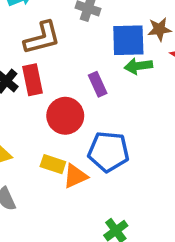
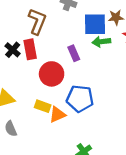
brown L-shape: (42, 38) -> (37, 21), turned -55

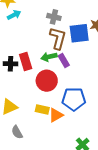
brown L-shape: (37, 21) -> (58, 38), moved
green arrow: (101, 42) -> (49, 57), moved
black cross: (13, 50) -> (11, 64), turned -32

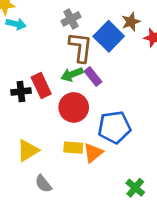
cyan arrow: (14, 15) -> (16, 24), turned 48
gray cross: (54, 17) -> (71, 19), turned -32
blue square: (79, 33) -> (109, 36), turned -30

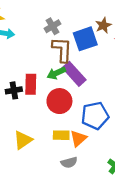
blue square: (109, 36) -> (85, 39), turned 30
purple rectangle: (93, 77) -> (74, 74), size x1.5
red rectangle: (41, 85) -> (31, 84), turned 30
gray semicircle: (43, 184) -> (69, 162), moved, turned -63

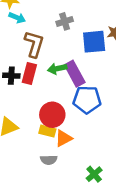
brown L-shape: (62, 50) -> (34, 44), moved
red circle: (59, 101) -> (52, 115), moved
blue pentagon: (95, 116) -> (87, 100), moved

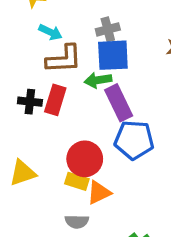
cyan arrow: (17, 18) -> (50, 32), moved
blue square: (94, 42) -> (113, 55), moved
brown L-shape: (34, 44) -> (64, 59), turned 68
green arrow: (57, 69) -> (98, 80), moved

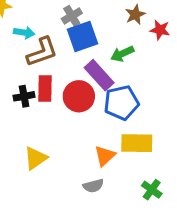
green arrow: (98, 80) -> (122, 54), moved
red circle: (85, 159) -> (79, 96), moved
yellow rectangle: (77, 181) -> (137, 143), moved, size x1.5

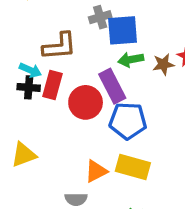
brown star: (135, 15) -> (163, 64), moved
cyan arrow: (24, 33) -> (30, 70), moved
blue square: (82, 36) -> (123, 30), moved
green arrow: (122, 54) -> (131, 60), moved

